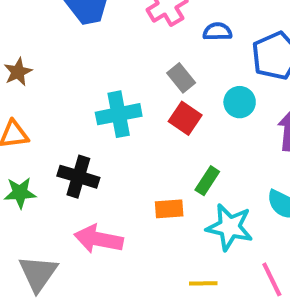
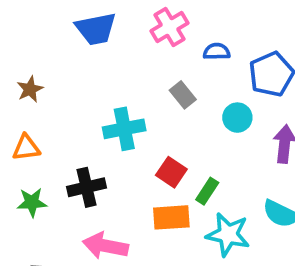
red square: (185, 118) -> (171, 172), moved
black cross: (78, 177) -> (87, 187), turned -30
orange rectangle: (169, 209) -> (171, 217), size x1.4

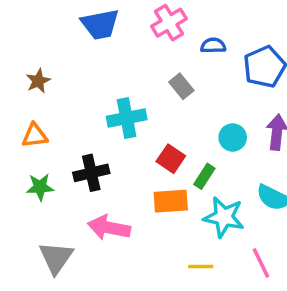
cyan circle: (237, 118) -> (233, 137), moved

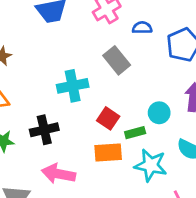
gray rectangle: (181, 86) -> (117, 60), size x1.4
cyan circle: (233, 137) -> (159, 113), moved
green rectangle: (204, 176) -> (135, 133), turned 42

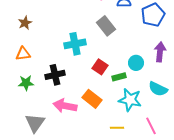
orange rectangle: (108, 152) -> (92, 99), moved, turned 42

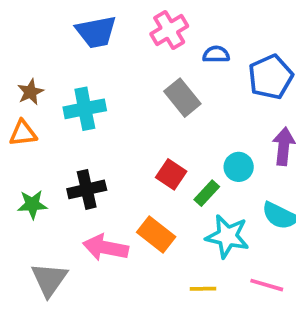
cyan cross: (75, 44) -> (85, 109), moved
orange triangle: (23, 54) -> (23, 133), moved
green rectangle: (119, 77) -> (207, 193), turned -32
pink line: (151, 126) -> (267, 285), turned -48

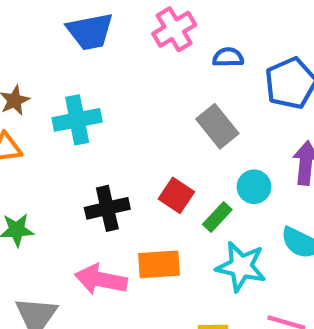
gray rectangle: (182, 98) -> (217, 126), moved
black cross: (87, 189) -> (107, 208), moved
orange rectangle: (156, 234) -> (159, 264), turned -42

